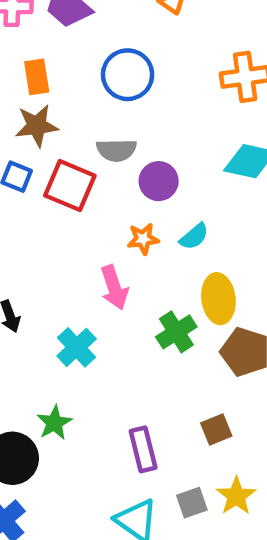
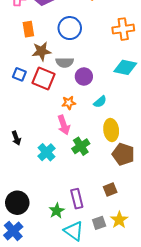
brown star: (37, 126) -> (41, 51), moved
orange star: (143, 239) -> (69, 103), moved
green cross: (176, 332) -> (81, 146), moved
green star: (54, 423) -> (57, 211), moved

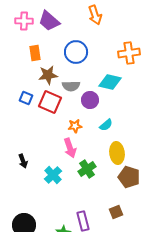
cyan diamond: (125, 67) -> (110, 82), moved

